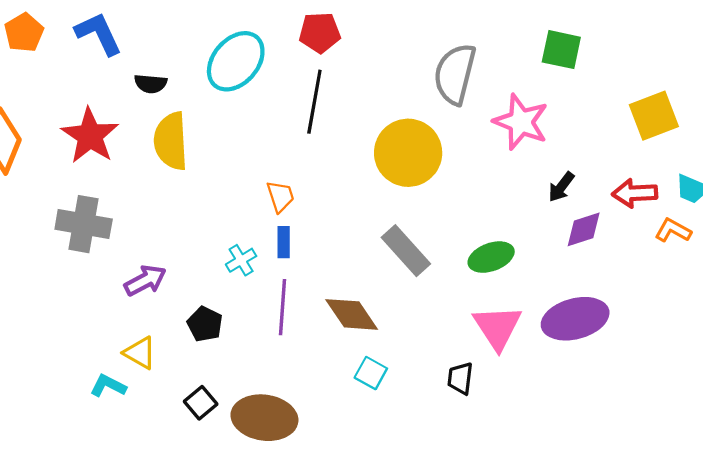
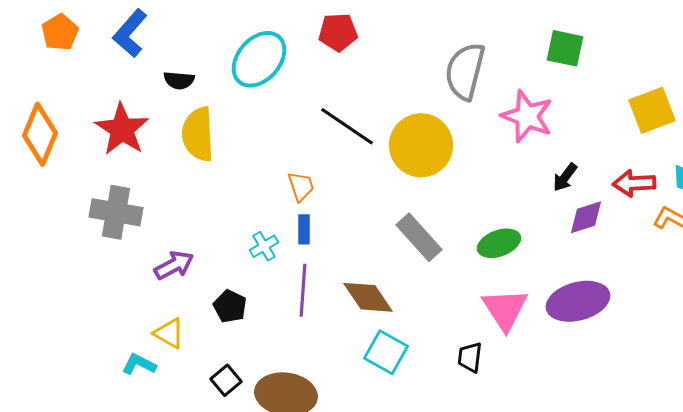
blue L-shape: (98, 34) -> (130, 33), turned -114
black line: (314, 102) -> (347, 126), moved, turned -66
cyan square: (371, 373) -> (386, 352), size x1.4

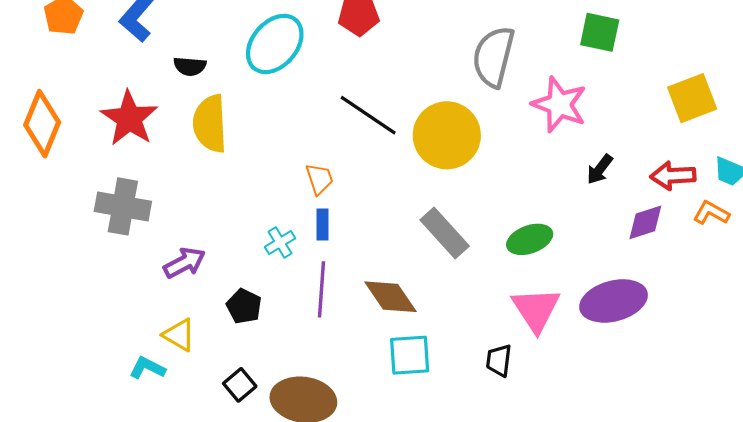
purple diamond: (586, 217) -> (645, 222), moved
cyan square: (386, 352) -> (410, 355), turned -33

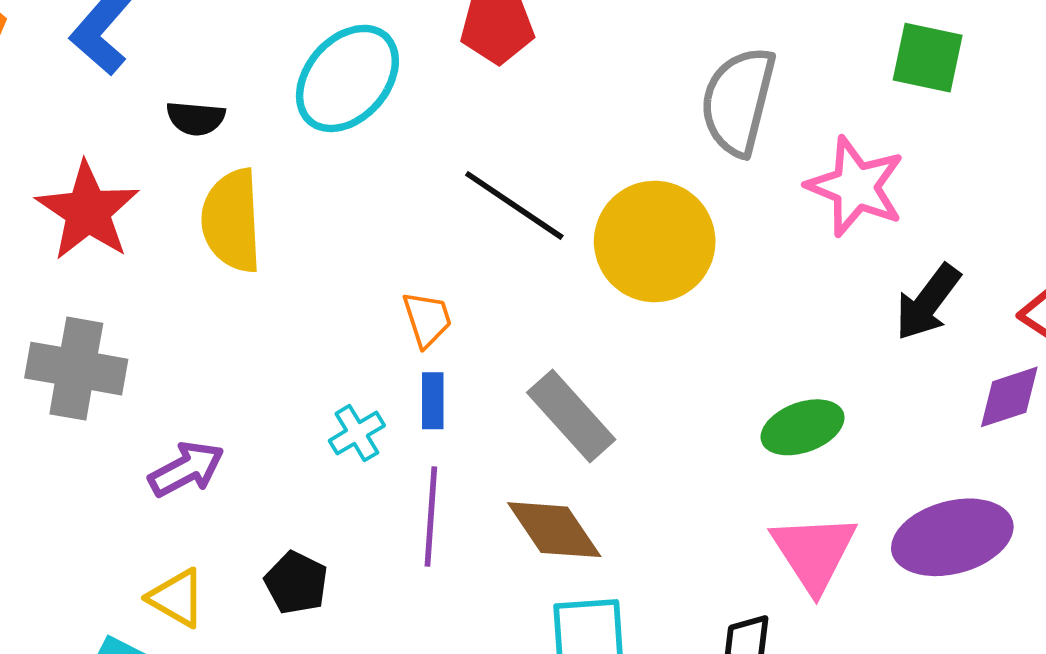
black arrow: (600, 169) -> (928, 302), size x1.4
gray rectangle: (445, 233) -> (571, 416), moved
black pentagon: (244, 306) -> (296, 583), moved

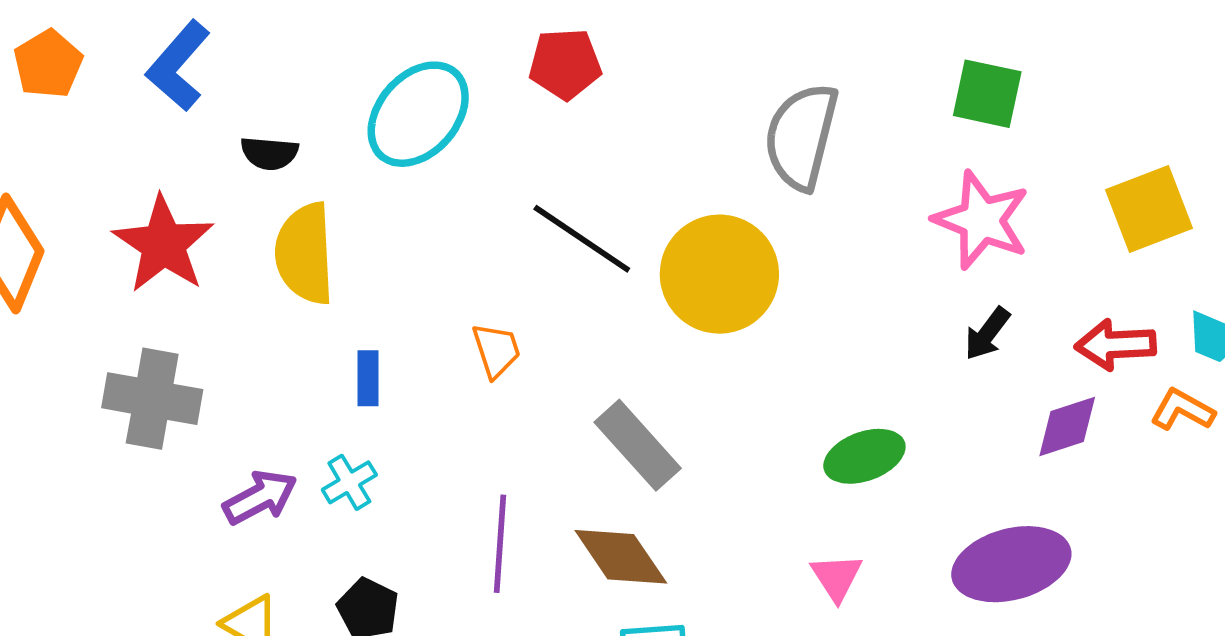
pink star: (856, 187) -> (982, 220), moved
black arrow: (928, 302) -> (987, 334), size x0.7
blue rectangle: (433, 401) -> (368, 378), moved
cyan cross: (357, 433) -> (349, 482), moved
pink triangle: (814, 552) -> (837, 577), moved, size x0.6

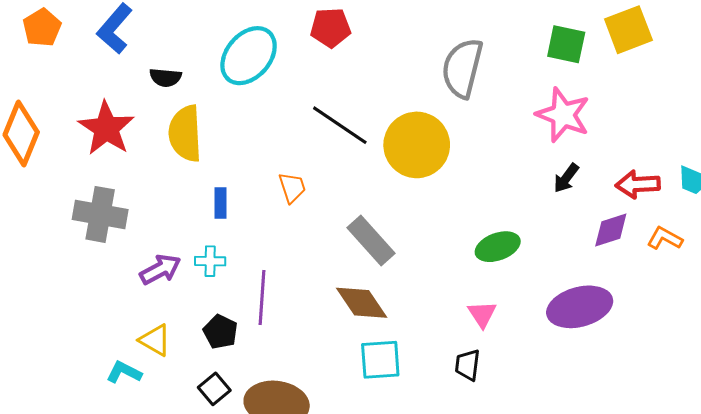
yellow square: (1149, 209) -> (628, 30), moved
orange L-shape: (1182, 410) -> (665, 238), moved
cyan cross: (349, 482) -> (210, 261), turned 32
purple line: (500, 544) -> (262, 298), moved

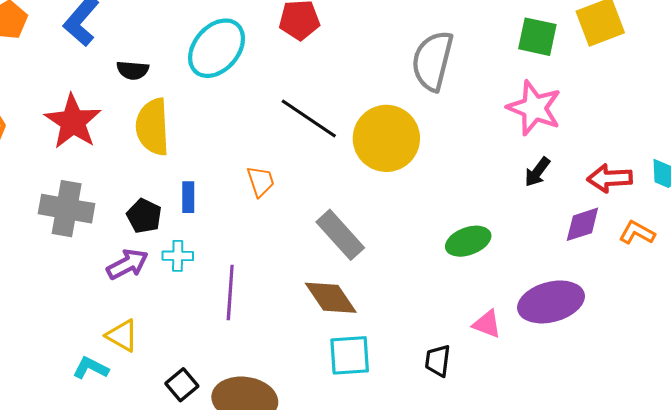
pink triangle: (482, 314) -> (487, 324), moved, turned -36
black pentagon: (221, 332) -> (144, 216), moved

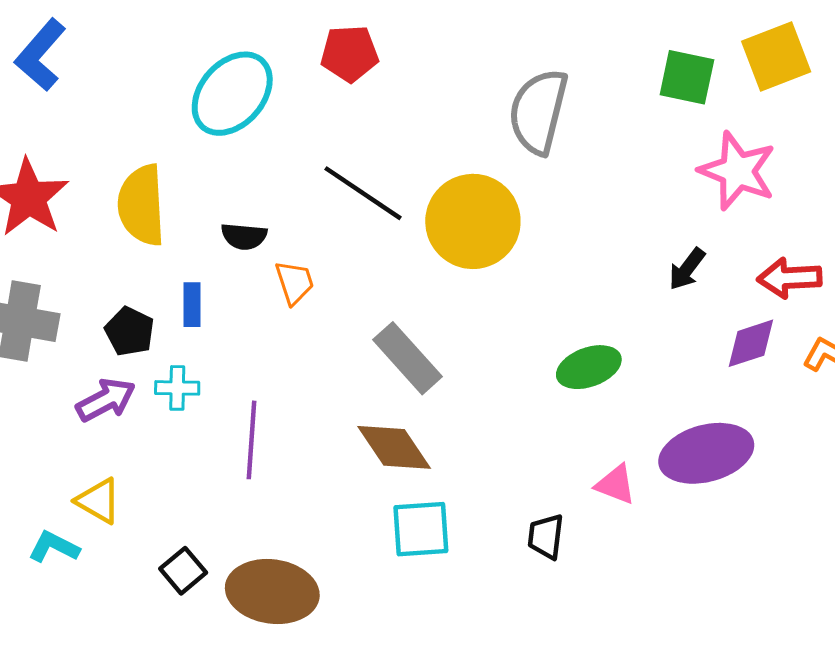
black semicircle: (133, 70) -> (244, 236), moved
pink star: (534, 108) -> (737, 171), moved

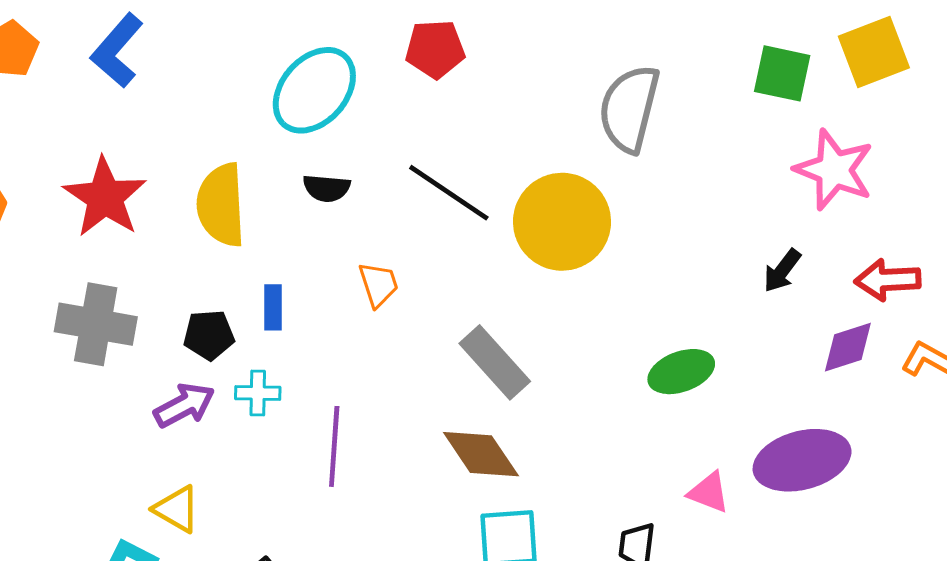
black semicircle: (244, 236) -> (327, 188), moved
black pentagon: (130, 331) -> (209, 335), turned -30

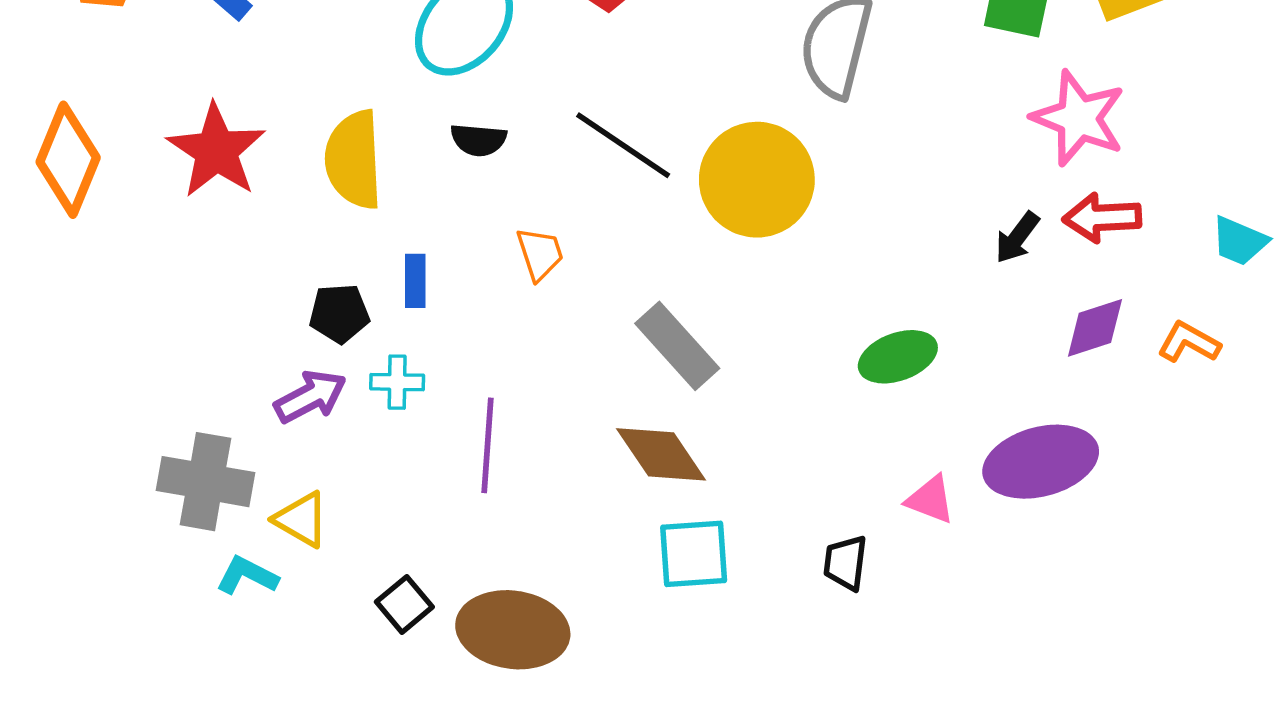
red arrow: (888, 280) -> (1102, 218), moved
gray cross: (96, 324) -> (206, 482), moved

